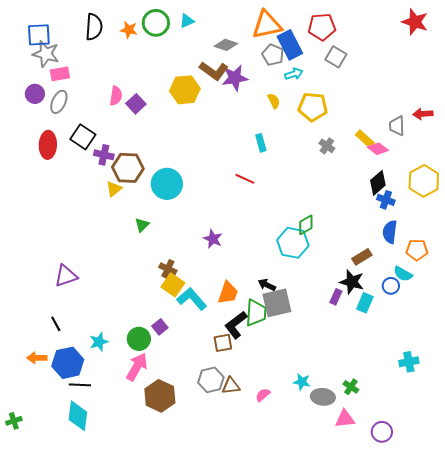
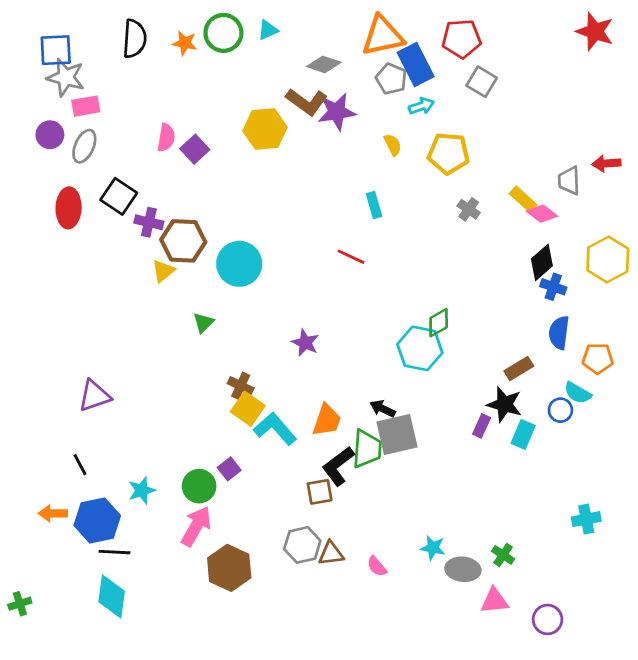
pink semicircle: (263, 395) -> (377, 566), turned -91

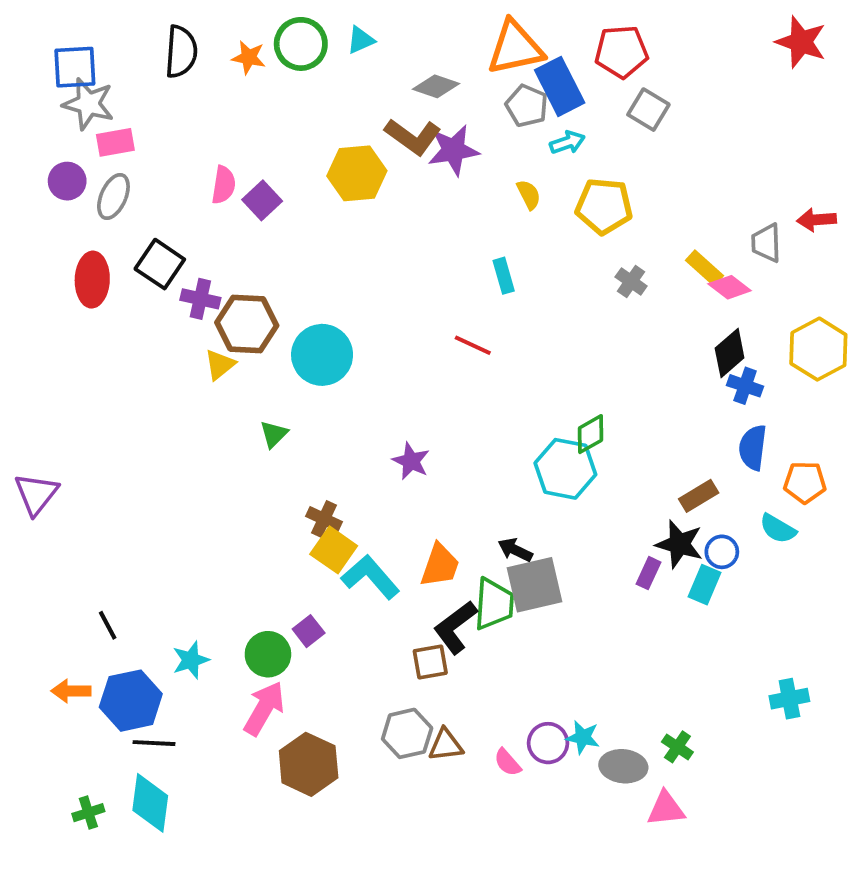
purple triangle: (94, 396) -> (36, 494), moved, turned -33
blue circle: (560, 410) -> (722, 552), moved
green cross: (20, 604) -> (88, 813), moved
purple circle: (548, 619) -> (548, 743), moved

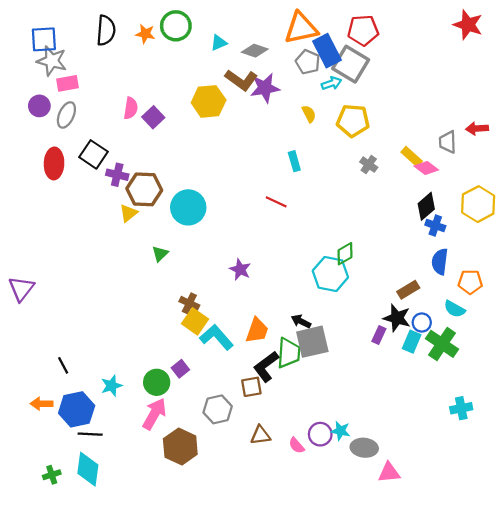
cyan triangle: (361, 40) -> (219, 43), moved
gray square: (648, 110) -> (351, 64), moved, size x1.5
gray hexagon: (407, 733) -> (218, 409), moved
green cross: (677, 747) -> (442, 344), moved, size x1.8

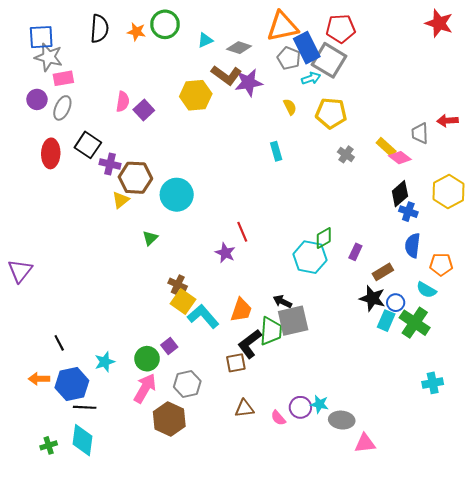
red line: (276, 202) -> (242, 232), moved, turned 42
purple rectangle: (379, 335) -> (355, 252), moved
gray hexagon: (218, 409) -> (187, 384), moved

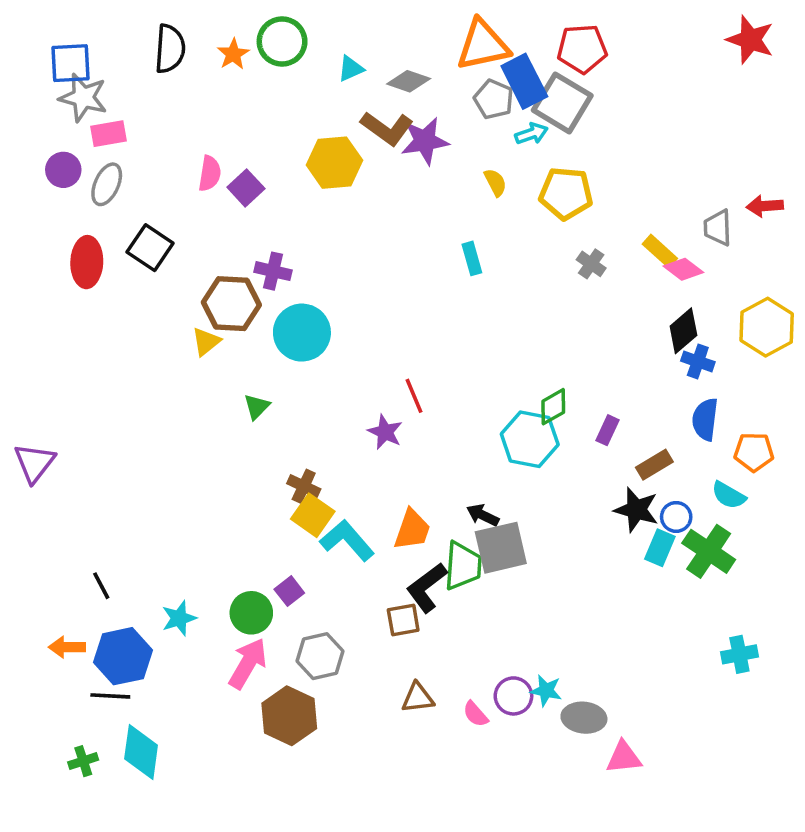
orange star: (136, 32) -> (233, 54), turned 30
purple cross: (110, 164) -> (273, 271), moved
black line: (85, 407) -> (110, 696), moved

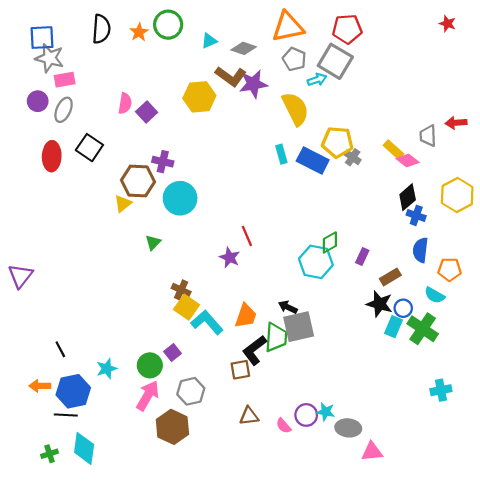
red star: (750, 40) -> (447, 24), size x0.6
blue rectangle: (524, 81) -> (313, 160), moved, turned -36
yellow semicircle: (495, 183) -> (295, 109), size x2.0
yellow pentagon: (566, 193) -> (337, 142), moved

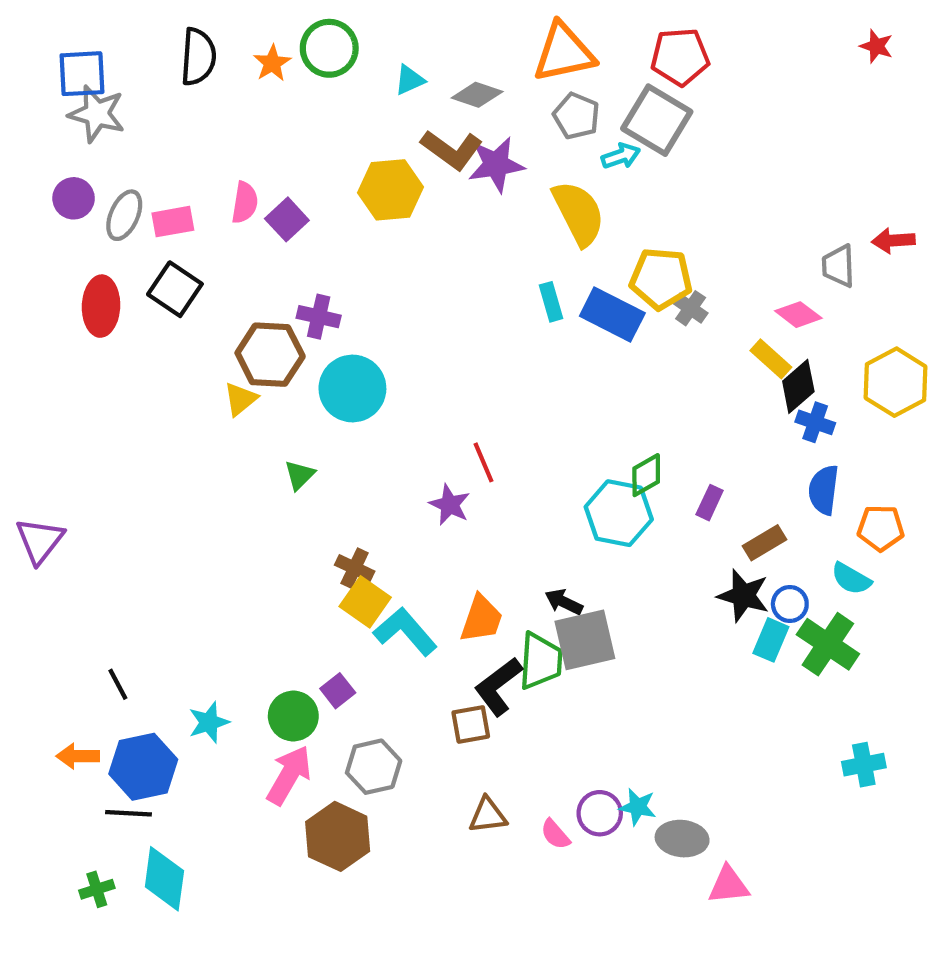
pink rectangle: (65, 80) -> (173, 222), moved
yellow rectangle: (394, 150) -> (771, 359), moved

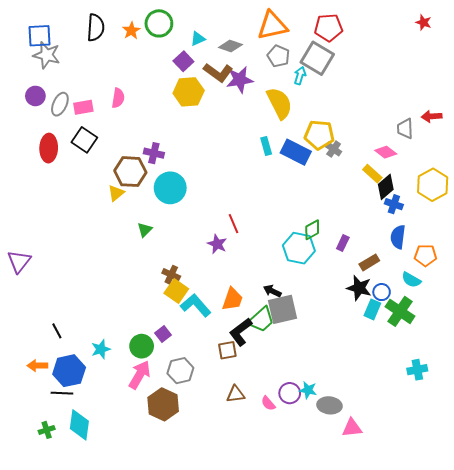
cyan arrow: (621, 156) -> (300, 76), turned -54
purple square: (287, 219) -> (183, 61), moved
green trapezoid: (541, 661) -> (261, 320), turned 44

